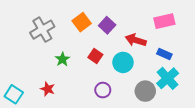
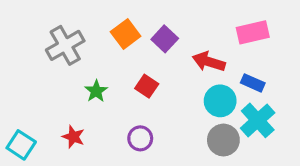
cyan circle: (123, 62) -> (220, 101), moved
purple circle: (103, 90) -> (140, 138), moved

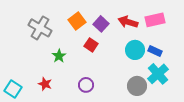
gray cross: (65, 45) -> (40, 28), turned -30
red arrow: (209, 62) -> (128, 22), moved
red square: (147, 86) -> (91, 45), moved
cyan circle: (220, 101) -> (135, 50), moved

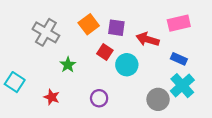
red arrow: (128, 22) -> (148, 39), moved
purple square: (101, 24) -> (116, 28), turned -35
cyan circle: (135, 50) -> (127, 65), moved
cyan square: (13, 89) -> (15, 82), moved

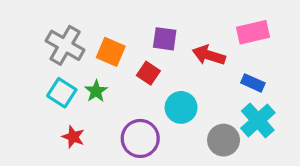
orange square: (89, 24) -> (111, 52), moved, turned -30
cyan circle: (127, 65) -> (181, 107), moved
cyan square: (15, 82) -> (62, 93), moved
purple circle: (99, 98) -> (140, 138), size x1.5

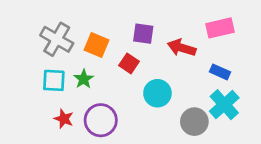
cyan square: (62, 93) -> (54, 80), turned -30
purple circle: (140, 138) -> (101, 120), moved

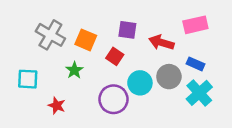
cyan square: (54, 80) -> (28, 79), moved
purple circle: (101, 120) -> (113, 99), moved
gray circle: (194, 122) -> (169, 77), moved

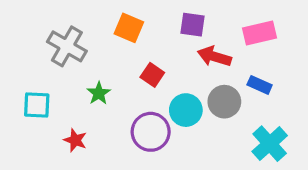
purple square: (127, 30) -> (193, 25), moved
orange square: (86, 40) -> (129, 28), moved
cyan cross: (199, 93) -> (270, 144), moved

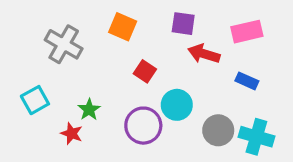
green star: (99, 93) -> (89, 110), moved
gray circle: (224, 102) -> (218, 130), moved
cyan square: (37, 105) -> (35, 100), turned -32
cyan cross: (270, 144) -> (256, 137), turned -32

